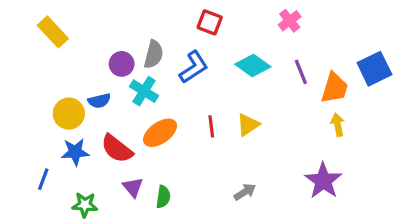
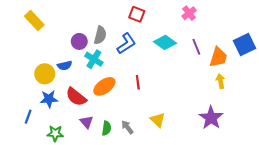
yellow triangle: (248, 125) -> (158, 120), moved, turned -42
gray arrow: (245, 192) -> (127, 127), moved, turned -96

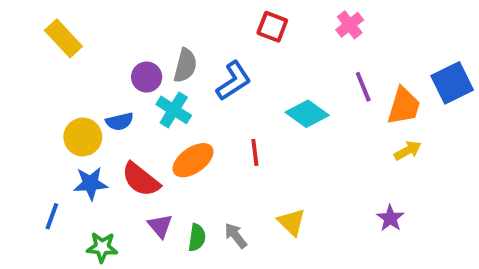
red square: (137, 14) -> (272, 27), moved
cyan diamond: (165, 42) -> (307, 114), moved
yellow arrow: (220, 81) -> (408, 151), turned 72
purple star: (211, 118) -> (390, 218), size x0.6

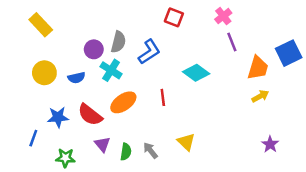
purple line: (363, 87) -> (232, 42), moved
yellow circle: (83, 137) -> (44, 73), moved
purple star: (390, 218) -> (270, 144), moved

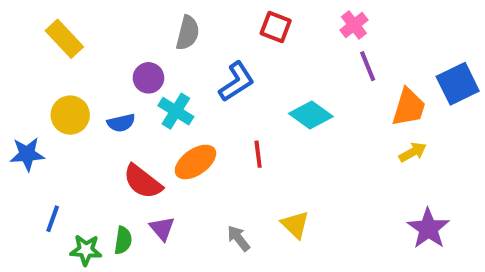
gray semicircle: (118, 42) -> (188, 33), moved
blue star: (58, 117) -> (27, 154), moved
purple star: (270, 144) -> (428, 229), size x1.5
green semicircle: (126, 152) -> (123, 240), moved
green star: (65, 158) -> (86, 250), moved

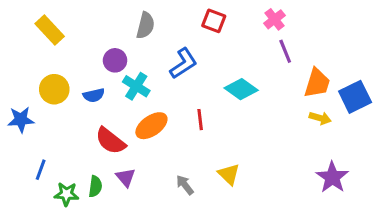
blue square: (458, 84) -> (355, 97), moved
yellow arrow: (413, 152) -> (320, 118), turned 45

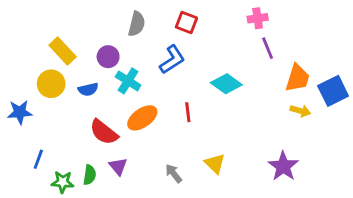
pink cross: (275, 19) -> (258, 18), turned 30
red square: (214, 21) -> (186, 23), moved
yellow rectangle: (50, 30) -> (63, 51), moved
purple star: (332, 177) -> (283, 166), moved

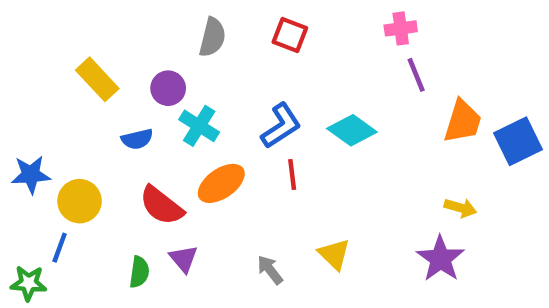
blue L-shape: (172, 60) -> (281, 126), moved
yellow circle: (51, 84) -> (80, 201), moved
yellow arrow: (300, 111) -> (460, 208), moved
green star: (63, 182) -> (29, 283), moved

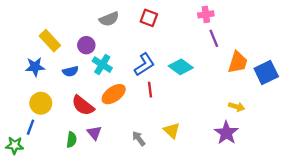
gray semicircle: (212, 37) -> (109, 19), turned 54
blue star: (31, 175) -> (35, 67), moved

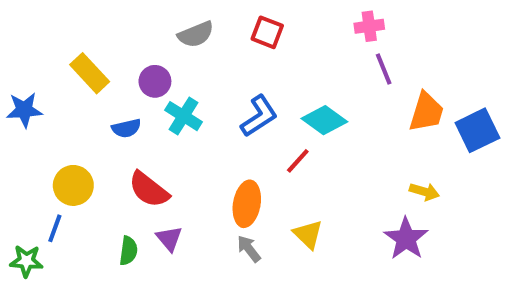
blue star: (35, 67) -> (24, 110), moved
red line: (150, 90) -> (298, 161), moved, turned 49
orange ellipse: (114, 94) -> (247, 204), moved, turned -45

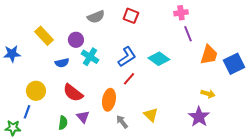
red line: (298, 161) -> (129, 79), moved
orange ellipse: (247, 204) -> (109, 100), moved

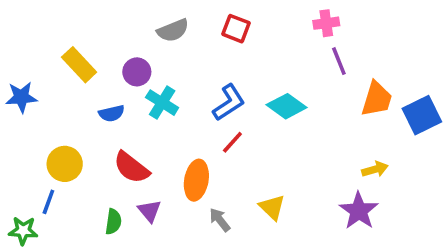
yellow arrow: (208, 94) -> (375, 169), turned -32

